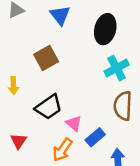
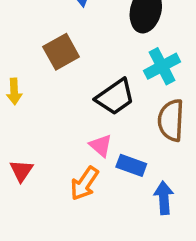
black trapezoid: (49, 107) -> (115, 97), moved
blue rectangle: (95, 137) -> (131, 165), turned 60

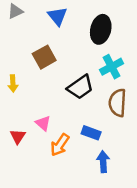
pink triangle: (101, 146) -> (43, 123), moved
blue arrow: (164, 198) -> (103, 162), moved

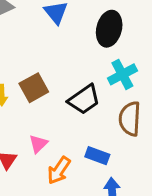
brown square: (44, 57) -> (34, 88), moved
pink triangle: (43, 123) -> (38, 144), turned 35

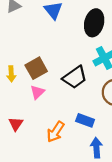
pink triangle: (38, 144) -> (37, 92), moved

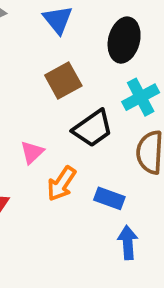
brown square: (36, 68) -> (63, 81), moved
orange arrow: (56, 132) -> (61, 184), moved

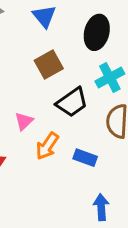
blue arrow: (128, 243) -> (101, 207), moved

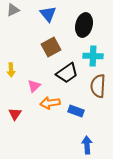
cyan cross: (110, 78) -> (93, 56), turned 30
orange arrow: (47, 146) -> (50, 103), turned 48

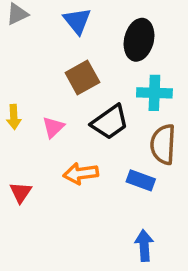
pink triangle: (34, 86) -> (53, 127), moved
blue rectangle: (76, 111) -> (141, 180), moved

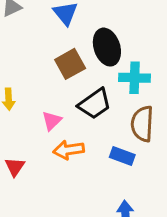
black ellipse: (139, 40) -> (107, 47), moved, turned -32
pink triangle: (53, 127) -> (52, 121), moved

